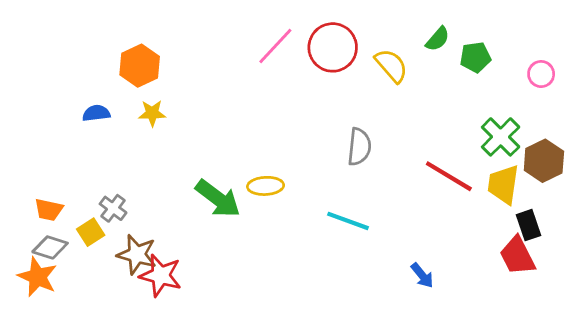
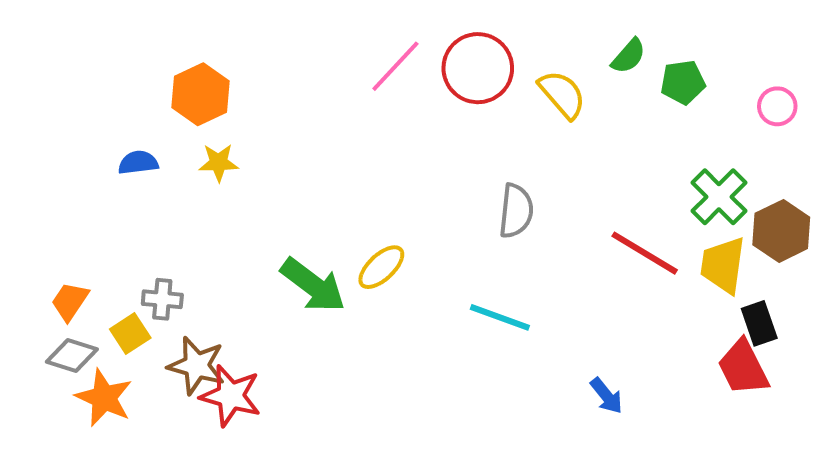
yellow ellipse: (266, 186) -> (381, 267), turned -40
gray cross: (113, 208) -> (162, 299), turned -32
orange trapezoid: (49, 210) -> (70, 301), turned 112
orange star: (37, 277) -> (104, 398), moved

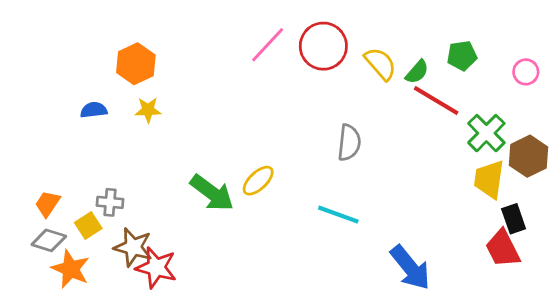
green semicircle: (629, 56) -> (417, 72), moved
red line: (645, 253) -> (436, 100), moved
blue arrow: (606, 396) -> (410, 268), size x1.8

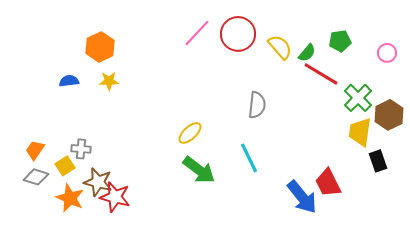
green arrow: (212, 193) -> (199, 170), moved
cyan line: (338, 215) -> (249, 158), turned 44
red trapezoid: (503, 249) -> (328, 183), moved
orange star: (71, 269) -> (70, 198), moved

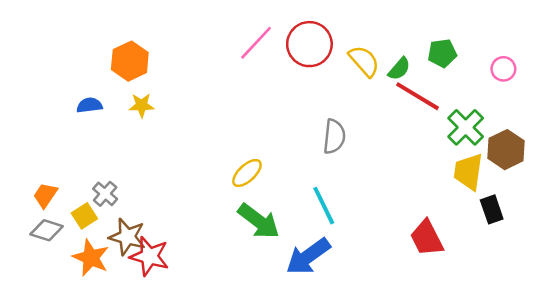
gray cross: (81, 149) -> (105, 194), turned 36
blue arrow: (302, 197) -> (308, 256), moved, turned 93

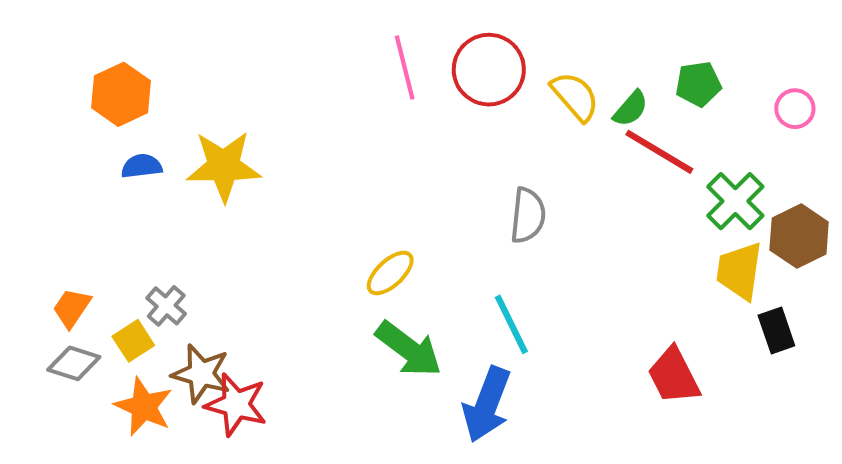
pink line: (256, 43) -> (405, 68), turned -57
orange hexagon: (130, 61) -> (121, 94), moved
yellow star: (142, 105) -> (224, 166), size x1.8
blue arrow: (308, 256) -> (487, 405), turned -33

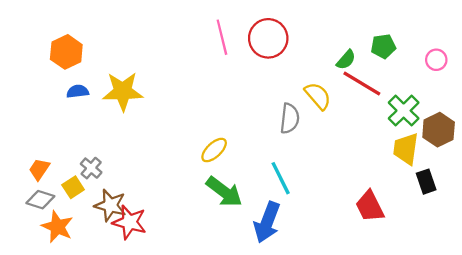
yellow semicircle: (575, 96) -> (318, 96), moved
orange star: (144, 407) -> (57, 227), moved

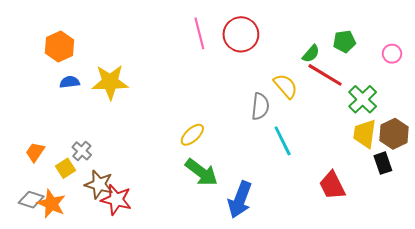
brown hexagon: (439, 130) -> (394, 134), moved
cyan line: (281, 178) -> (283, 141), moved
gray diamond: (40, 200) -> (31, 200), moved

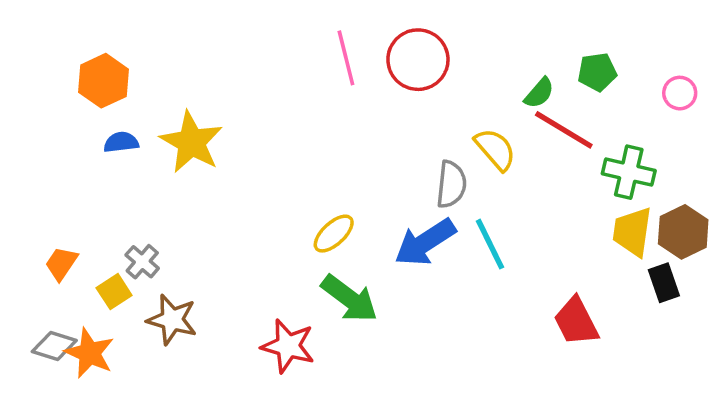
yellow star: (110, 82) -> (191, 142), turned 30
green cross: (363, 99) -> (629, 172), turned -32
red star: (116, 200) -> (288, 346), moved
blue arrow: (240, 200) -> (425, 242), moved, turned 36

